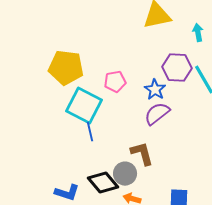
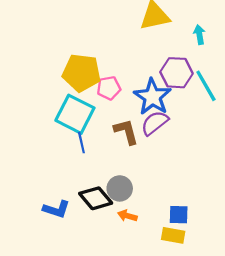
yellow pentagon: (66, 68) -> (81, 73), moved
blue star: (155, 90) -> (152, 97), size x1.6
brown L-shape: (142, 154) -> (126, 132), moved

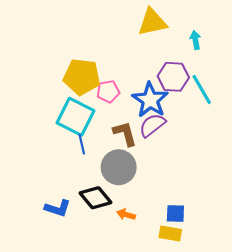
gray circle: (120, 188) -> (119, 167), moved, size x1.4

